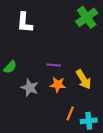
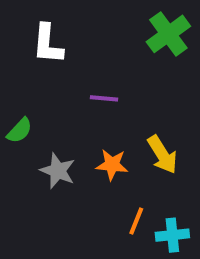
purple line: (54, 65) -> (104, 98), moved

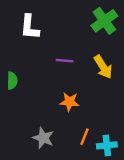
green semicircle: (20, 131) -> (12, 81), turned -42
yellow arrow: (162, 155) -> (103, 67), moved
gray star: (58, 171) -> (43, 138), moved

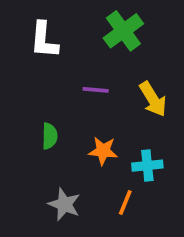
green cross: (104, 21) -> (123, 31), moved
green semicircle: (12, 81) -> (50, 136), moved
cyan cross: (107, 145) -> (147, 166), moved

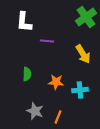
green cross: (123, 31) -> (86, 17), moved
purple line: (96, 90) -> (47, 41), moved
orange line: (125, 202) -> (58, 117), moved

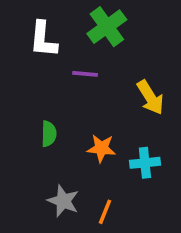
green cross: (86, 17) -> (107, 27), moved

